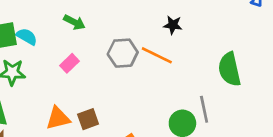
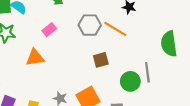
orange triangle: (58, 118) -> (35, 58), moved
brown square: (88, 119) -> (101, 60), moved

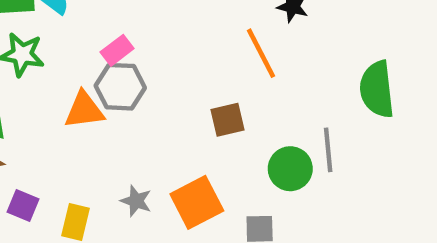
gray hexagon: (90, 25) -> (120, 87), moved
orange line: (115, 29) -> (261, 53), turned 30

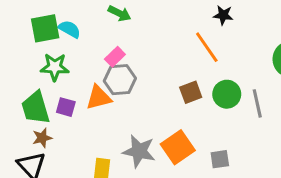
green circle: (290, 169) -> (227, 94), moved
gray star: (136, 201) -> (139, 151), size x1.6
purple square: (23, 206) -> (66, 107), moved

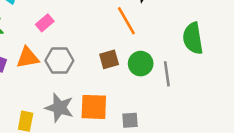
gray hexagon: (120, 80) -> (59, 61), moved
orange square: (178, 147) -> (94, 107), turned 32

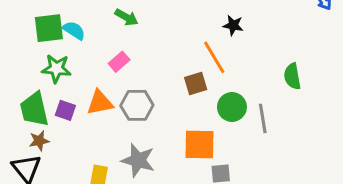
green semicircle: (193, 38) -> (292, 76), size x0.7
brown square: (109, 59) -> (196, 83), moved
orange square: (94, 107) -> (199, 145), moved

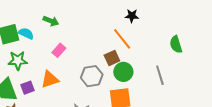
green arrow: (126, 17) -> (51, 21), moved
gray hexagon: (137, 105) -> (92, 76), moved
green circle: (232, 107) -> (123, 72), moved
purple square: (65, 110) -> (28, 88), turned -32

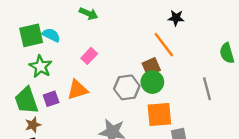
green arrow: (51, 21) -> (89, 14), moved
green star: (18, 61) -> (40, 66), turned 30
green circle: (123, 72) -> (152, 82), moved

